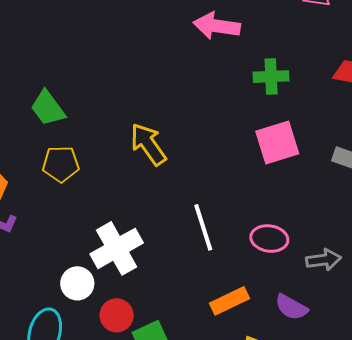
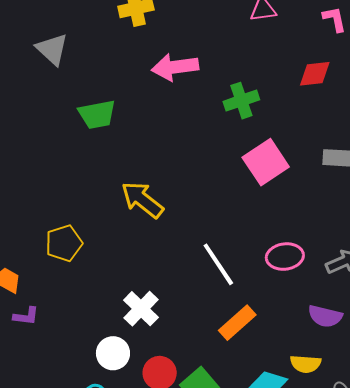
green trapezoid: (48, 108) -> (97, 114), moved, turned -48
white cross: (117, 248) -> (141, 309), size x0.7
orange rectangle: (230, 301) -> (237, 323), moved

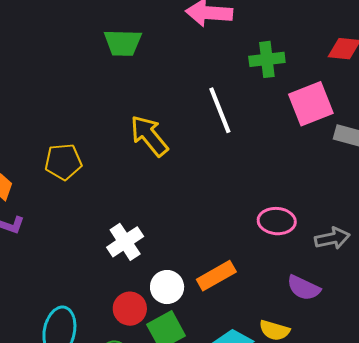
pink square: (266, 162) -> (311, 104), moved
white line: (218, 264) -> (220, 110), moved
white circle: (113, 353) -> (167, 287), moved

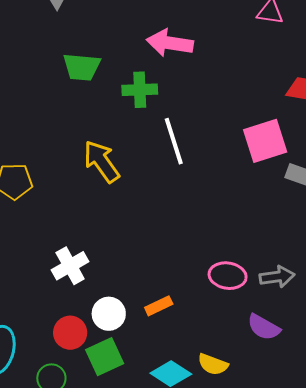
green cross: (267, 59) -> (140, 90), moved
pink ellipse: (277, 221) -> (228, 276), moved
orange rectangle: (216, 276) -> (159, 306), size x0.7
purple semicircle: (304, 288) -> (264, 327), moved

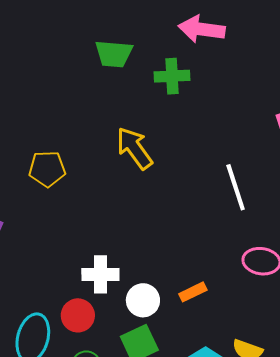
white line: (174, 141) -> (236, 187), moved
white cross: (70, 266) -> (100, 274), moved, turned 30
red circle: (70, 333) -> (78, 315), moved

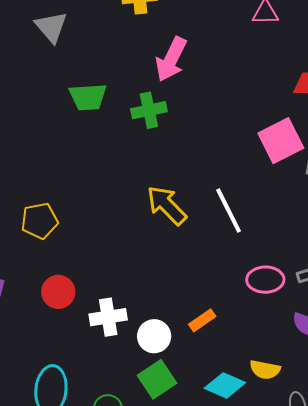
pink arrow: (202, 29) -> (171, 59), turned -63
yellow arrow: (134, 148) -> (167, 205), moved
red circle: (78, 315) -> (58, 292), moved

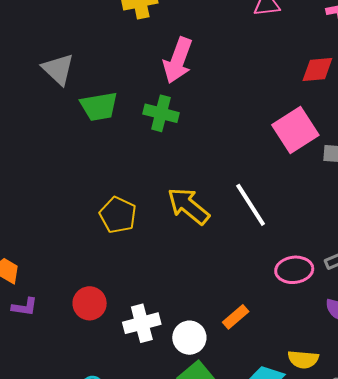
gray triangle: (51, 27) -> (58, 69), moved
green cross: (149, 110) -> (161, 113), turned 32
yellow pentagon: (40, 221) -> (118, 215), moved, turned -30

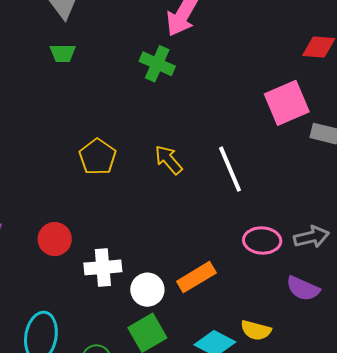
green trapezoid: (99, 106) -> (63, 53), moved, size x0.7
yellow arrow: (188, 206) -> (169, 160), size x0.7
orange rectangle: (236, 317) -> (196, 277), size x1.4

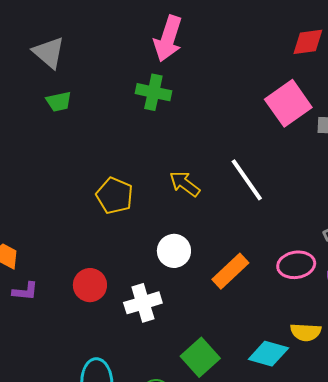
pink ellipse: (262, 240) -> (296, 265), moved
orange rectangle: (196, 277) -> (230, 271), moved
white circle: (147, 290) -> (174, 251), moved

